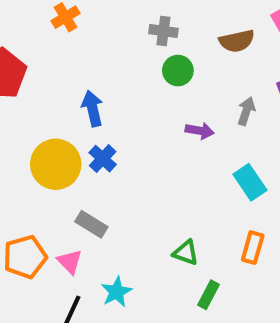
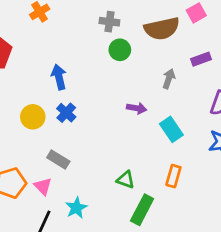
brown semicircle: (237, 41) -> (162, 29), size x1.4
purple arrow: (200, 131) -> (137, 108), moved
yellow circle: (56, 164) -> (33, 117), size x0.7
green rectangle: (209, 295) -> (142, 210), size x1.5

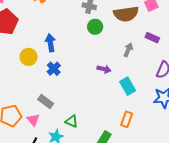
purple rectangle: (201, 59) -> (152, 38), turned 40
yellow circle: (33, 117) -> (29, 57), moved
green triangle: (126, 180) -> (72, 121), moved

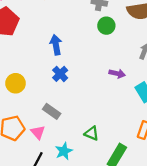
yellow circle: (29, 57) -> (16, 83), moved
green triangle: (72, 121) -> (92, 133), moved

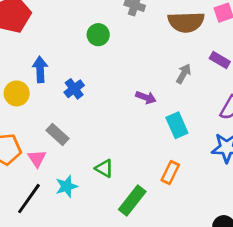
green circle: (106, 26) -> (98, 35), moved
blue arrow: (56, 45) -> (40, 69), moved

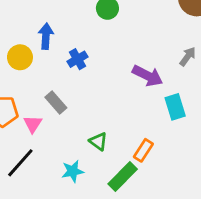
purple arrow: (146, 97) -> (148, 76), size x1.5
orange rectangle: (170, 173) -> (143, 150), moved
cyan star: (67, 186) -> (73, 171), moved

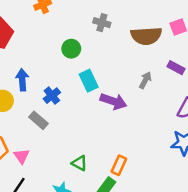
gray rectangle: (56, 103) -> (39, 120), moved
cyan rectangle: (175, 107) -> (89, 81), moved

